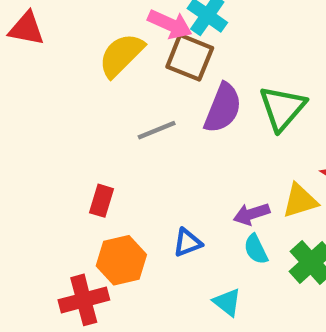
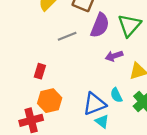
purple arrow: (251, 214) -> (114, 56), moved
blue triangle: (187, 243) -> (94, 104), moved, size x1.6

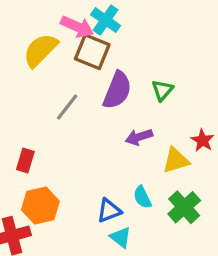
green triangle: (129, 25) -> (162, 90), size x0.6
gray line: (67, 36) -> (67, 107), turned -30
blue triangle: (94, 104) -> (109, 211), size x0.7

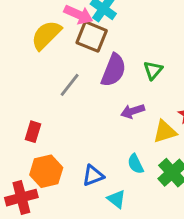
blue triangle: (109, 211) -> (93, 176), moved

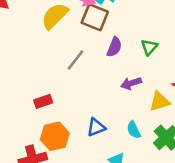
purple semicircle: (114, 70) -> (114, 47), size x0.7
red rectangle: (33, 132) -> (43, 101), turned 54
blue triangle: (93, 176) -> (96, 127), moved

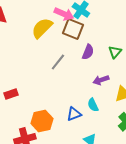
red rectangle: (43, 101) -> (11, 94), moved
cyan semicircle: (134, 130) -> (93, 105), moved

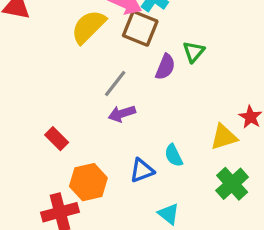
green triangle: (115, 52) -> (194, 52), moved
purple arrow: (101, 80) -> (122, 114), moved
red rectangle: (11, 94) -> (57, 139), moved, turned 64

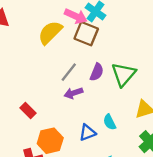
green triangle: (194, 52) -> (123, 74), moved, size x1.6
purple semicircle: (165, 67) -> (97, 72), moved

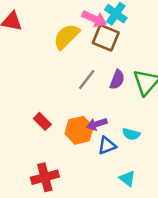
purple arrow: (73, 93) -> (97, 124), moved
cyan semicircle: (110, 122) -> (131, 134), turned -49
orange hexagon: (50, 141) -> (79, 130), moved

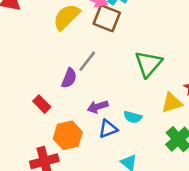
purple semicircle: (117, 80) -> (69, 78), moved
orange hexagon: (79, 130) -> (68, 135), moved

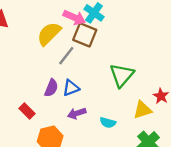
gray line: (87, 61) -> (66, 56), moved
blue triangle: (108, 129) -> (71, 88), moved

